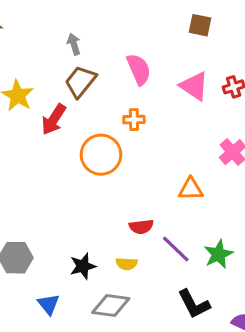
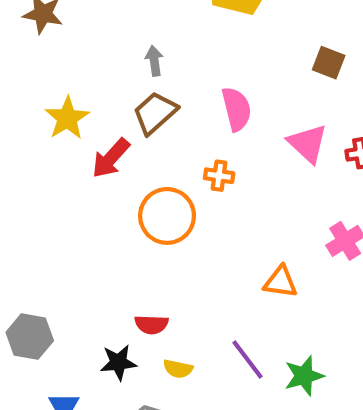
red semicircle: (141, 227) -> (151, 324), moved

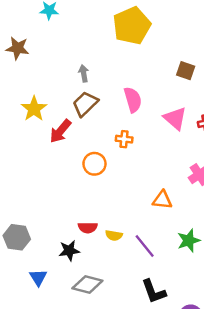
orange circle: (167, 216) -> (94, 164), size x0.7
yellow semicircle: (178, 369) -> (114, 235), moved
green star: (304, 376) -> (189, 241), moved

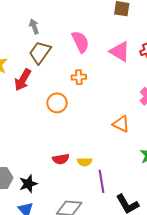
orange triangle: (162, 200) -> (121, 124), turned 30
purple line: (145, 246) -> (101, 181), moved, turned 40
black star: (69, 251) -> (28, 184), moved

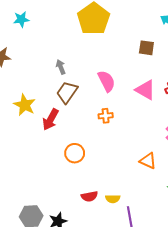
orange circle: (57, 103) -> (75, 153), moved

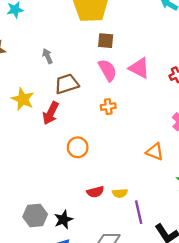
brown square: (146, 48) -> (106, 41), moved
gray arrow: (61, 67) -> (47, 56), moved
pink triangle: (145, 90) -> (139, 68), moved
brown trapezoid: (67, 92) -> (67, 84), turned 40

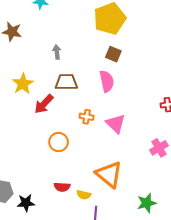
pink triangle: (139, 68) -> (116, 124), moved
orange cross: (108, 107) -> (87, 117), moved
orange triangle: (155, 152) -> (109, 174), moved, size x1.6

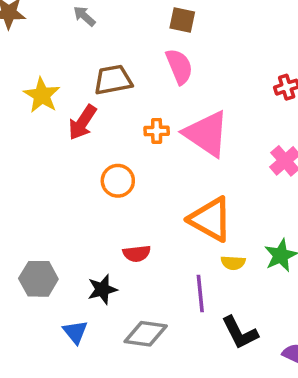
gray arrow: (57, 52) -> (84, 16), moved, turned -32
pink triangle: (116, 124) -> (206, 134), size x1.4
yellow semicircle: (84, 195) -> (233, 263), moved
black star: (26, 203) -> (102, 289), moved

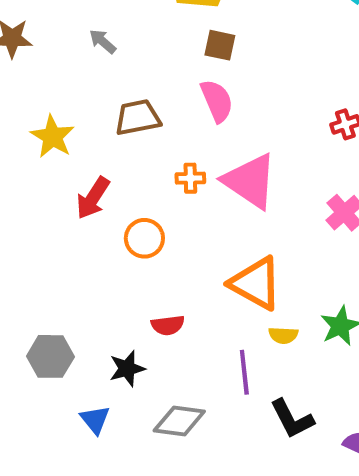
red arrow: (83, 122) -> (93, 198), moved

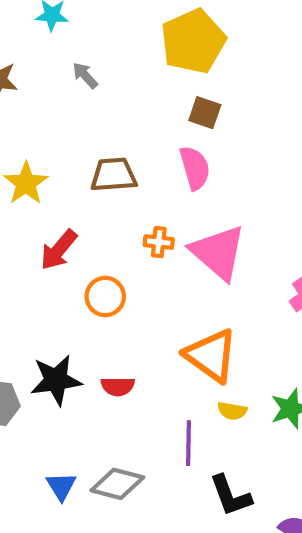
gray arrow: (103, 41) -> (85, 75), moved
black star: (127, 369) -> (56, 380), moved, size x1.4
blue triangle: (95, 420) -> (61, 486), moved

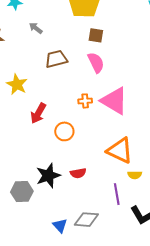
brown trapezoid: (114, 175) -> (56, 59), moved

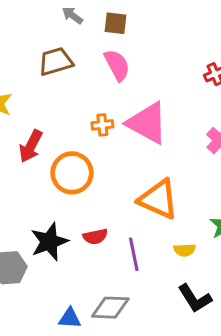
gray arrow: (36, 28) -> (72, 15), moved
orange circle: (64, 131) -> (72, 173), size x1.4
yellow semicircle: (135, 175) -> (185, 250), moved
purple line: (117, 194) -> (134, 254), moved
blue triangle: (60, 226) -> (70, 318), turned -42

